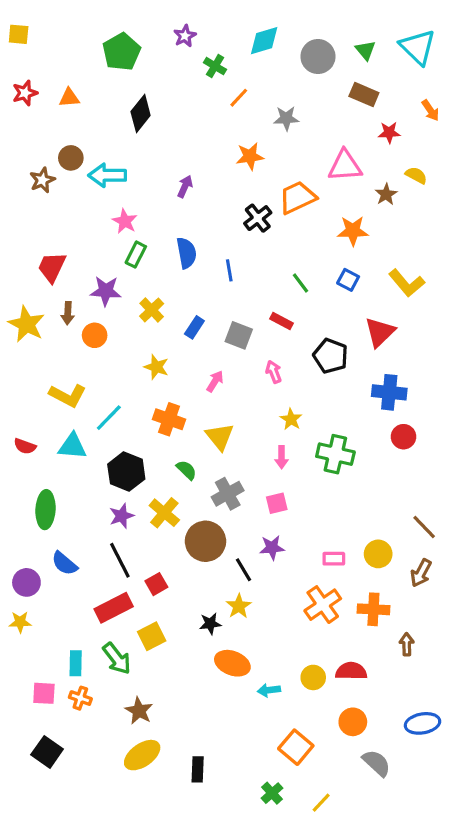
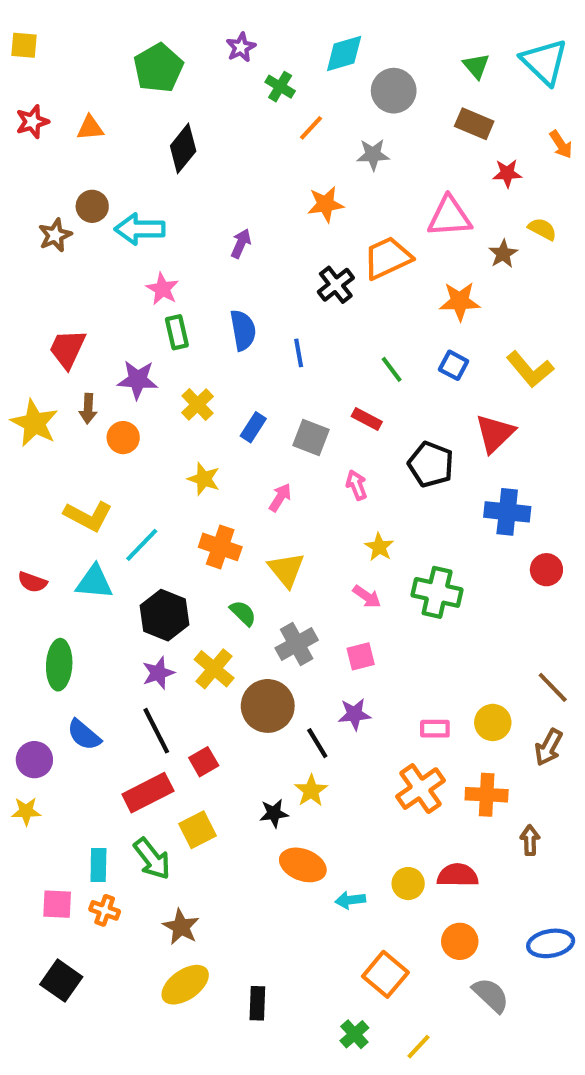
gray circle: (318, 57) -> (394, 91), moved
green rectangle: (136, 255) -> (177, 332), turned -40
red circle: (404, 437) -> (546, 570), moved
pink arrow: (282, 457) -> (367, 597), turned -55

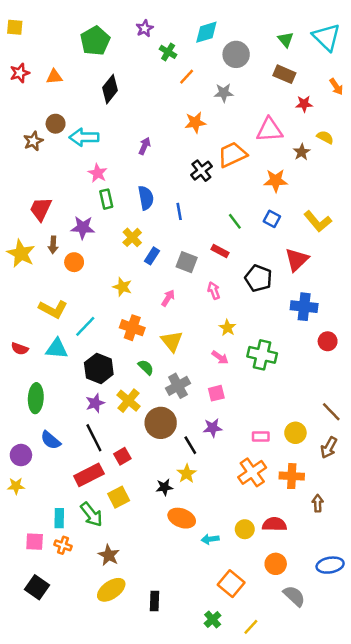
yellow cross: (198, 405) -> (132, 237), moved

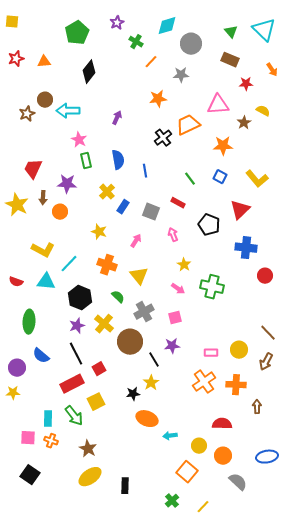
yellow circle: (245, 529) -> (199, 446), moved

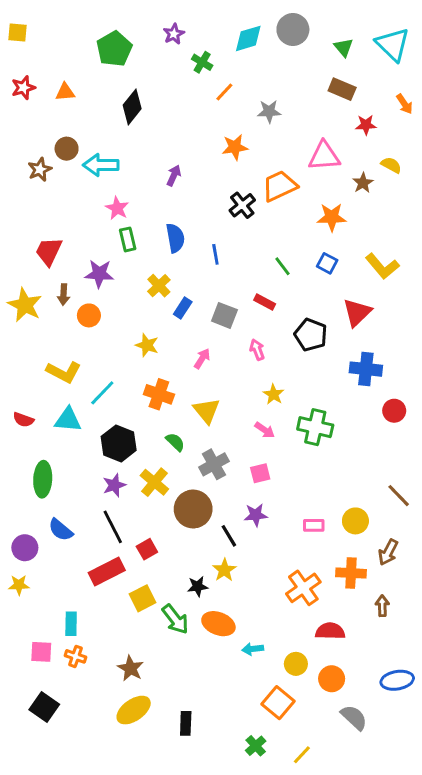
gray circle: (191, 44) -> (293, 30), moved
brown arrow: (266, 362) -> (388, 552), moved
orange cross: (204, 382) -> (303, 588), moved
green arrow: (74, 416) -> (175, 619), moved

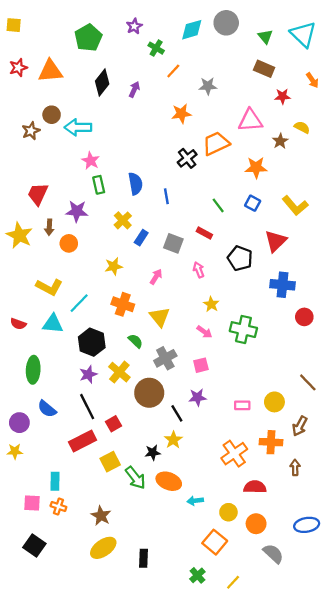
orange triangle: (65, 92) -> (50, 71), size x1.6
purple arrow: (174, 175) -> (134, 89), moved
yellow star: (147, 345) -> (114, 266), turned -30

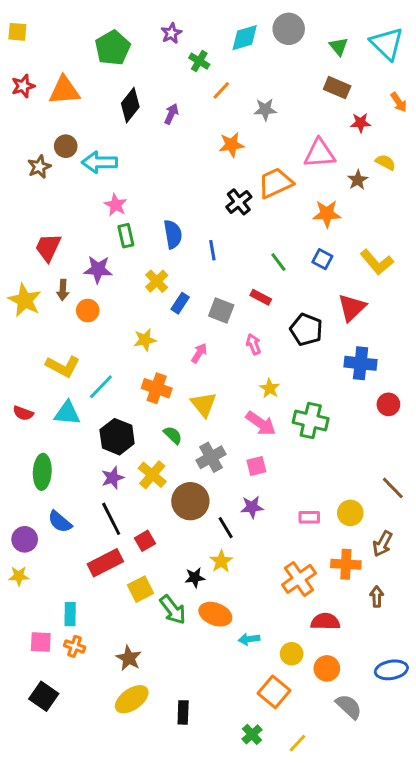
pink arrow: (204, 332) -> (261, 423), size x1.5

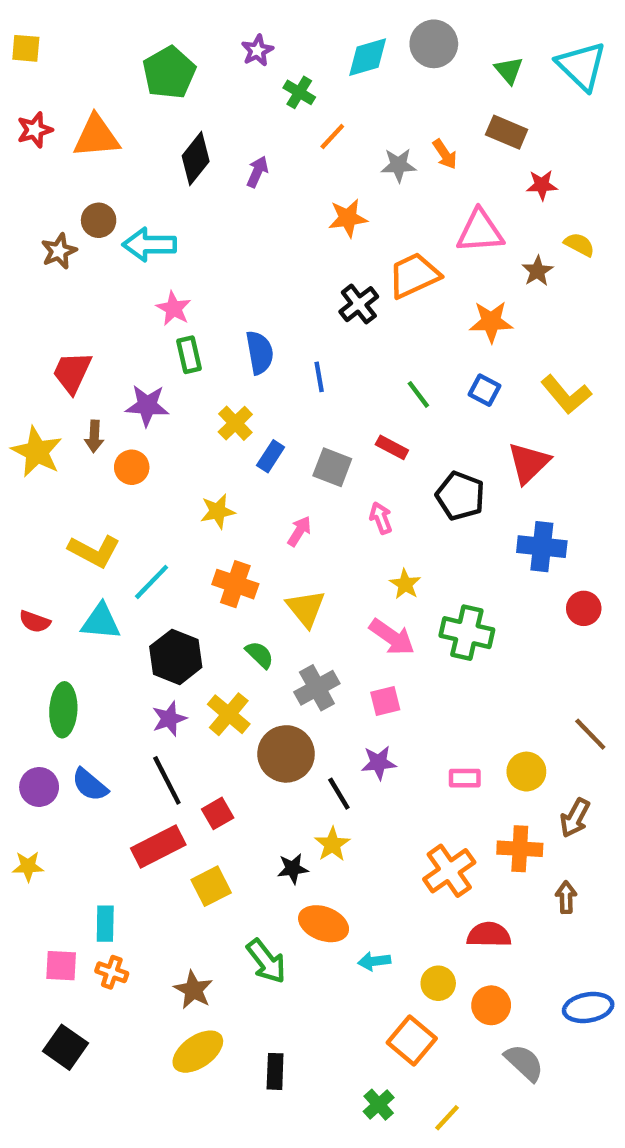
orange arrow: (399, 102) -> (445, 154), moved
purple circle: (25, 539) -> (39, 787), moved
green arrow: (173, 610) -> (266, 961), moved

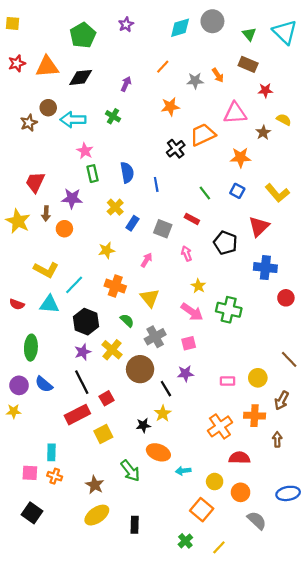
green cross: (299, 92) -> (113, 116), moved
black diamond: (196, 159) -> (81, 77), moved, turned 45
yellow star: (28, 866) -> (14, 411), moved

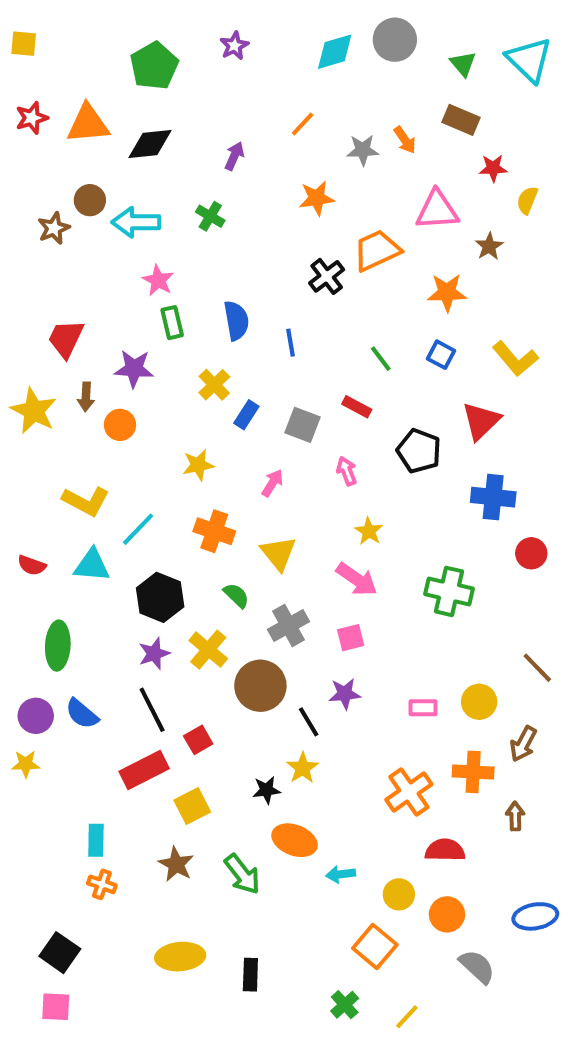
yellow semicircle: (284, 120) -> (527, 200), moved, turned -96
green cross: (229, 310) -> (449, 591), moved
pink square: (30, 473) -> (56, 1007), moved
brown star: (95, 485) -> (176, 864), moved
yellow ellipse: (97, 515) -> (180, 957), turned 30

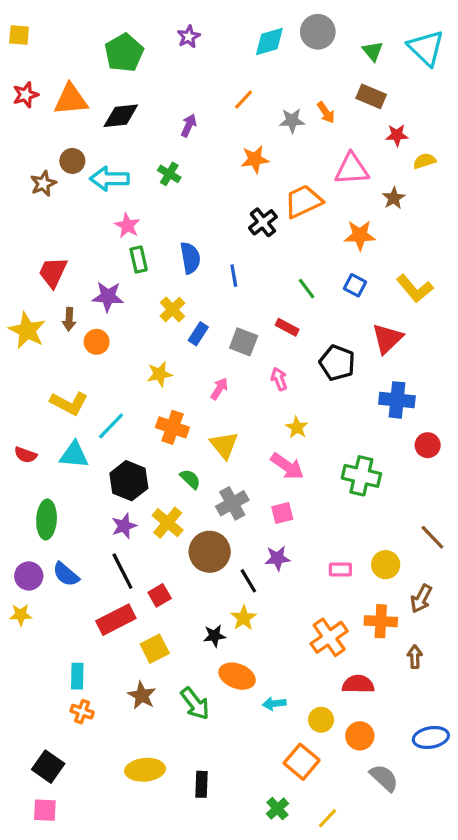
yellow semicircle: (527, 200) -> (424, 161), turned 50

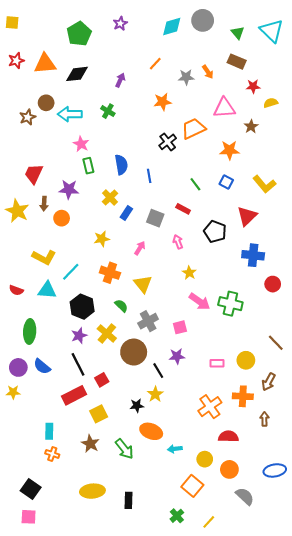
pink arrow: (287, 466) -> (200, 302), moved

